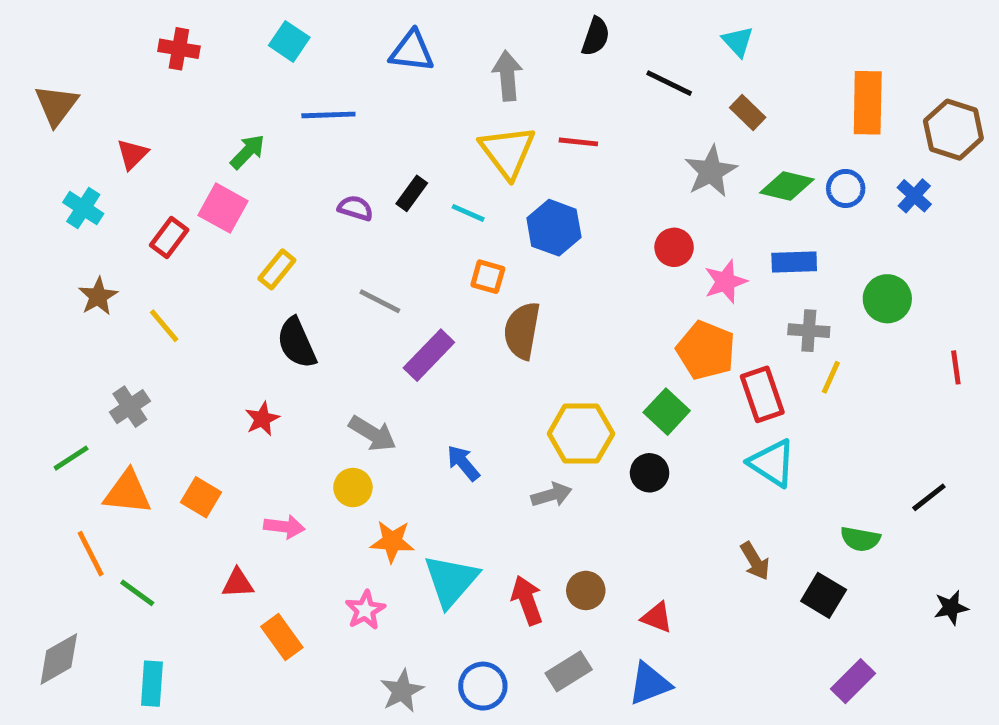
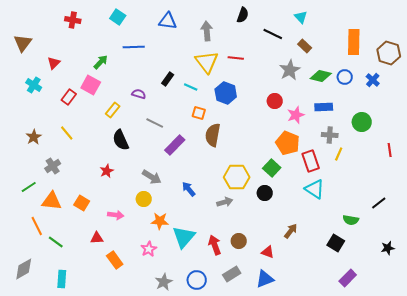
purple semicircle: (355, 208) -> (139, 94), moved
brown star: (98, 296) -> (34, 137), moved
brown arrow: (755, 561) -> (291, 231), moved, turned -112

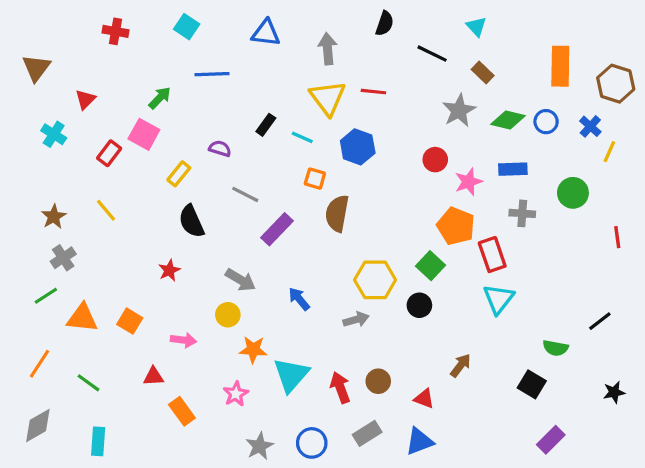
yellow line: (339, 154) -> (609, 152), moved
gray cross: (53, 166) -> (63, 258), moved
cyan triangle: (315, 189) -> (499, 299), turned 35
orange line: (37, 226) -> (39, 364), moved, turned 60

